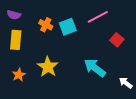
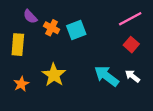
purple semicircle: (14, 15) -> (30, 17), moved, turned 32
pink line: (98, 17) -> (130, 19), moved
white arrow: (126, 83) -> (132, 76), moved

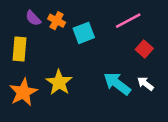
pink line: (130, 19) -> (128, 21), moved
orange cross: (52, 28) -> (57, 21), moved
orange star: (21, 84) -> (23, 92), size x1.6

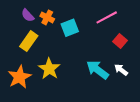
yellow rectangle: (20, 49) -> (29, 41), moved, turned 30

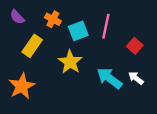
purple semicircle: (28, 15) -> (17, 17), moved
pink line: (107, 17) -> (106, 26), moved, turned -50
yellow star: (49, 69) -> (70, 62), moved

